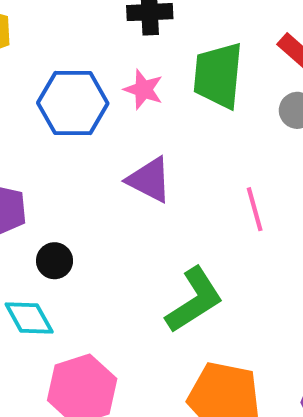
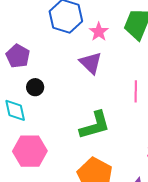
pink star: (143, 89) -> (99, 32), moved

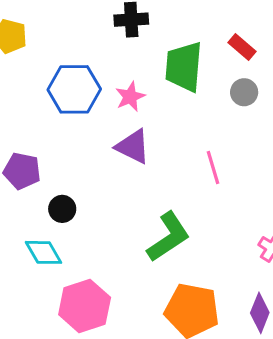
pink star: (99, 32) -> (130, 97), turned 30

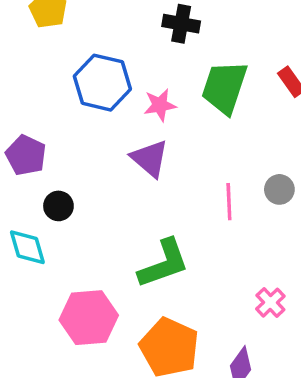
gray circle: (244, 92) -> (279, 189), moved
pink hexagon: (85, 306) -> (89, 318), moved

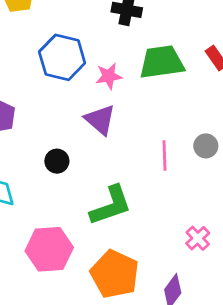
green trapezoid: (224, 87) -> (162, 62), turned 63
black circle: (58, 206) -> (57, 161), moved

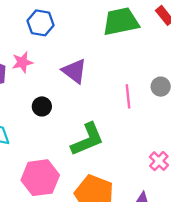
blue hexagon: (62, 57) -> (41, 23), size x0.7
pink star: (109, 76) -> (22, 62), moved

